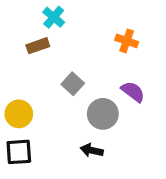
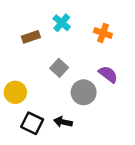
cyan cross: (54, 17) -> (62, 23), moved
black arrow: (92, 150) -> (63, 122), moved
black square: (19, 152) -> (32, 123), moved, turned 30

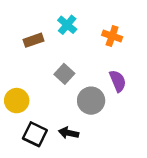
purple semicircle: (108, 74) -> (118, 81), turned 30

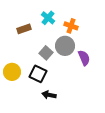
orange cross: (112, 36) -> (71, 26), moved
gray circle: (91, 101) -> (65, 46), moved
black square: (35, 134) -> (38, 74), moved

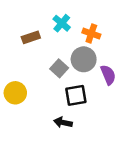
black square: (38, 74) -> (76, 95), moved, turned -36

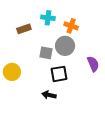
cyan cross: (62, 23) -> (48, 18), turned -32
gray square: (59, 68) -> (46, 53), turned -32
purple semicircle: (108, 75) -> (93, 64), moved

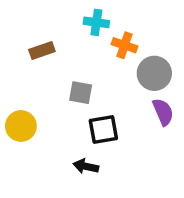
cyan cross: (48, 18) -> (96, 22), moved
gray circle: (65, 46) -> (154, 73), moved

